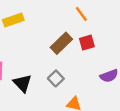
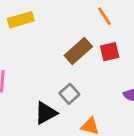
black triangle: (22, 83) -> (46, 113), moved, turned 42

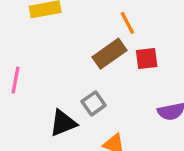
orange line: (104, 16) -> (127, 23), moved

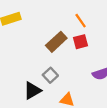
orange line: (127, 23) -> (81, 21), moved

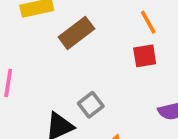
brown rectangle: (56, 42) -> (76, 33), moved

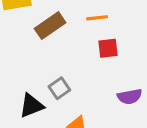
orange line: (148, 22) -> (97, 18), moved, turned -70

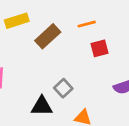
black triangle: (32, 106) -> (42, 106), turned 30

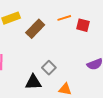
red square: (100, 48) -> (83, 25), moved, turned 32

